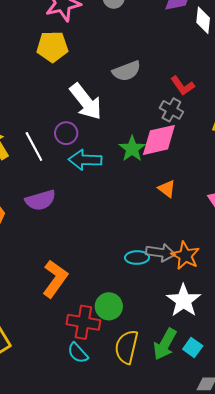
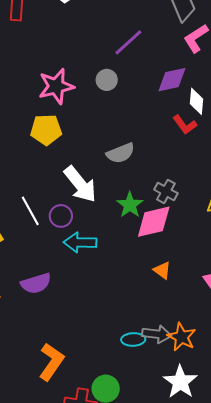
red L-shape: (183, 86) -> (185, 125), moved
white line: (34, 147) -> (30, 211), moved
green star: (132, 149) -> (130, 205), moved

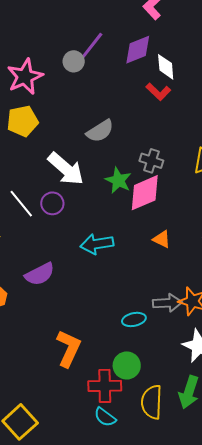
purple line: (128, 42) -> (91, 46), moved
cyan arrow: (80, 242) -> (97, 244), moved
cyan ellipse: (133, 339) -> (134, 319), moved

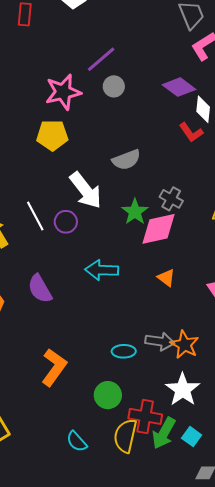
purple line: (91, 46) -> (101, 59), moved
purple diamond: (138, 50) -> (179, 87), turned 48
purple semicircle: (40, 274) -> (40, 289), turned 76
red cross: (105, 386) -> (145, 416), moved

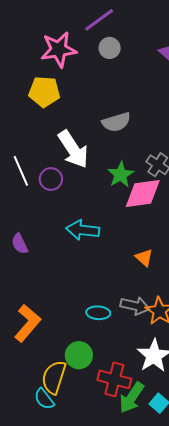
orange triangle: (166, 278) -> (144, 258), moved
purple semicircle: (40, 289) -> (20, 244), size x0.7
yellow semicircle: (125, 436) -> (54, 377), moved

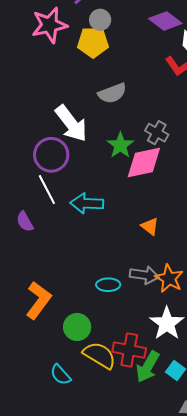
yellow pentagon: (44, 92) -> (93, 42), moved
white line: (21, 171) -> (47, 190), moved
purple circle: (51, 179) -> (51, 155), size x1.5
green circle: (79, 355) -> (77, 327), moved
yellow semicircle: (54, 377) -> (100, 355), moved, turned 108

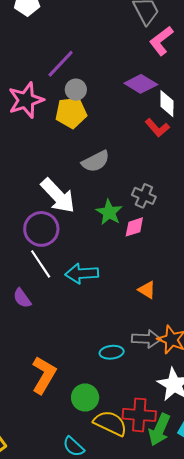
pink diamond: (144, 163) -> (134, 227), size x0.6

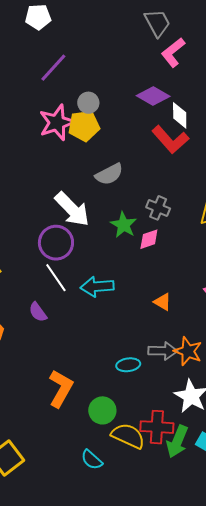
purple line: (61, 64) -> (53, 68), moved
pink star: (26, 100) -> (57, 123), moved
red L-shape: (157, 128) -> (170, 140), size x1.5

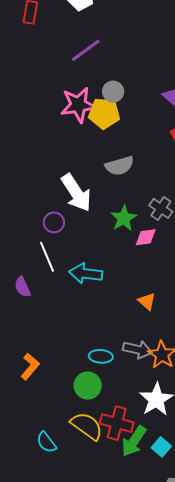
purple circle: (56, 243) -> (54, 222), size x0.6
orange L-shape: (61, 389) -> (30, 366), size x0.7
green circle: (102, 410) -> (88, 386), moved

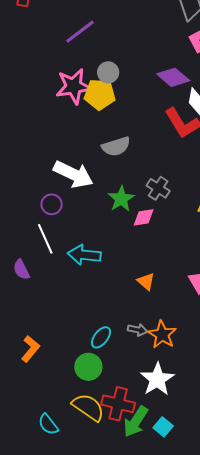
white arrow: (76, 193) -> (73, 174), turned -30
gray arrow: (138, 349) -> (138, 330), size x0.7
cyan ellipse: (101, 356) -> (101, 337), turned -55

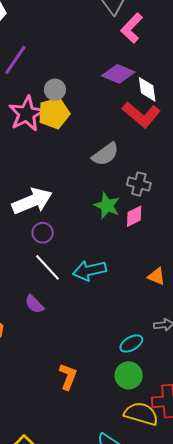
gray semicircle: (116, 146) -> (105, 154), moved
white arrow: (73, 174) -> (32, 201), moved, turned -30
cyan ellipse: (101, 337) -> (131, 343), turned 40

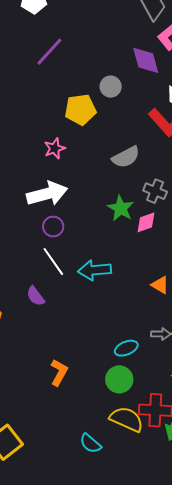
purple diamond: (118, 74) -> (146, 60), moved, turned 44
gray circle: (55, 90) -> (111, 87), moved
pink star: (27, 114) -> (55, 148), moved, size x0.6

